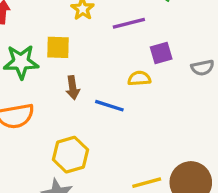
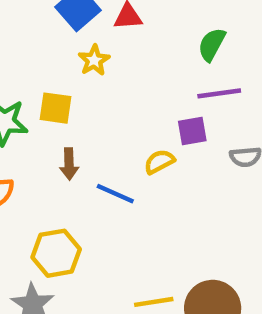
purple line: (129, 23) -> (219, 93), moved
yellow semicircle: (139, 78) -> (159, 162), turned -30

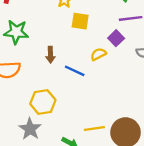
yellow square: (55, 108) -> (80, 21), moved
purple square: (192, 131) -> (116, 38), turned -35

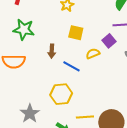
yellow square: (80, 21) -> (76, 33), moved
yellow hexagon: (43, 102) -> (61, 94), moved

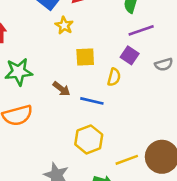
brown arrow: (52, 51) -> (61, 89), turned -40
yellow semicircle: (93, 54) -> (114, 77), turned 144

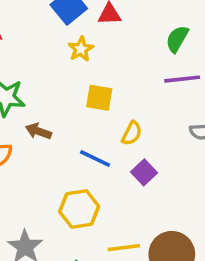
purple square: (130, 55) -> (144, 172), moved
brown arrow: (61, 89) -> (38, 131), moved, turned 150

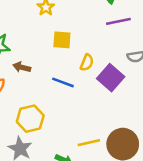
purple square: (144, 172) -> (111, 78), moved, size x1.5
yellow hexagon: (79, 209) -> (30, 119), moved

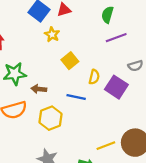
yellow square: (62, 40) -> (70, 61), turned -35
yellow hexagon: (30, 119) -> (50, 118), moved

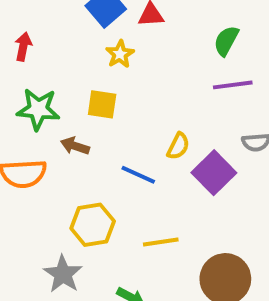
yellow square: (70, 61) -> (102, 104), moved, turned 35
yellow hexagon: (50, 118) -> (93, 225), moved
yellow line: (106, 146) -> (161, 242), moved

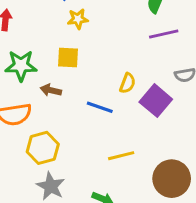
yellow star: (120, 54) -> (78, 19), turned 30
yellow hexagon: (93, 225) -> (43, 148), moved

